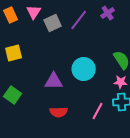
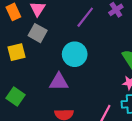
gray square: (53, 23) -> (38, 33), moved, turned -36
cyan circle: (84, 69) -> (75, 54), moved

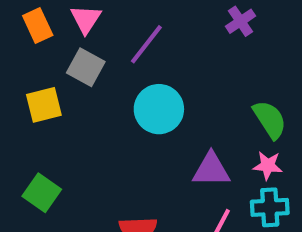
purple line: (85, 17) -> (146, 44), moved
purple triangle: (59, 82) -> (211, 170), moved

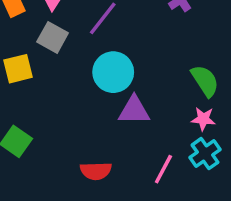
purple triangle: (211, 170) -> (134, 110), moved
cyan cross: (270, 207) -> (205, 154), turned -32

